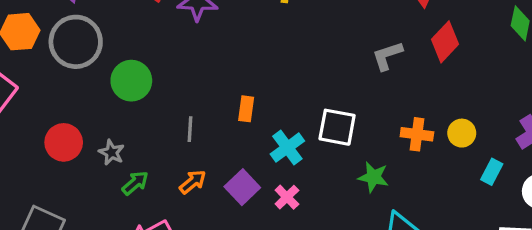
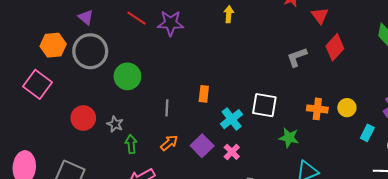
green arrow: (135, 183) -> (131, 144), turned -54

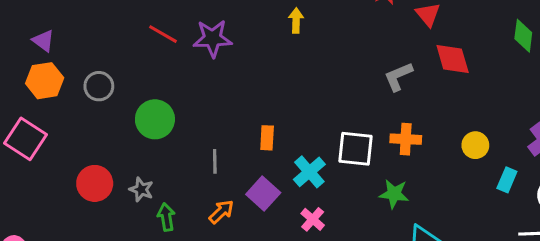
purple triangle: (86, 17) -> (43, 41), moved
red diamond: (335, 47) -> (453, 59), turned -55
gray circle: (90, 51) -> (99, 86), size x0.6
orange cross: (317, 109) -> (406, 139), moved
purple square: (202, 146) -> (263, 193), moved

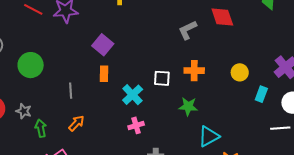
white square: (356, 149) -> (162, 78), size x0.7
purple square: (263, 193) -> (103, 45), moved
pink cross: (313, 219) -> (136, 125), turned 35

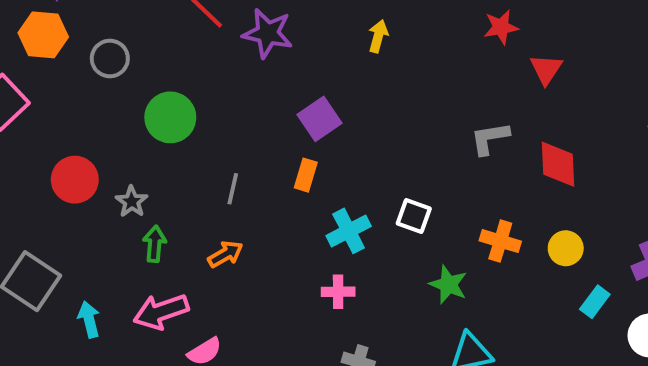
red diamond: (222, 17) -> (558, 164), moved
orange cross: (194, 71) -> (500, 241), moved

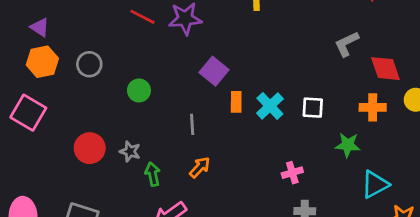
green circle: (170, 117) -> (139, 90), size x0.7
purple square: (319, 119) -> (214, 71), moved
red diamond: (558, 164) -> (385, 69), moved
cyan cross: (349, 231) -> (270, 106), moved
pink cross: (338, 292) -> (292, 173), moved

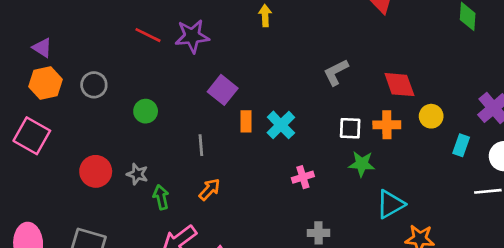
gray L-shape: (347, 44) -> (336, 72), moved
white square: (313, 108) -> (350, 128), moved
pink cross: (292, 173) -> (303, 177), moved

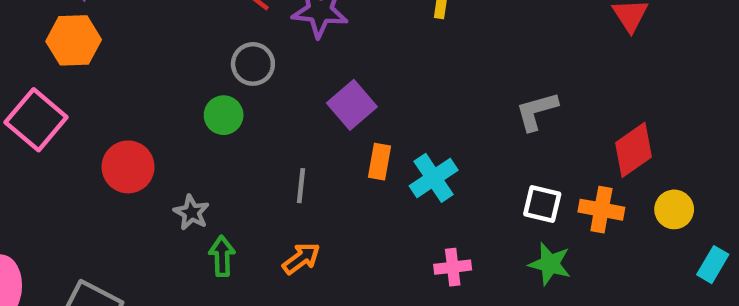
gray circle: (94, 85) -> (253, 64), moved
red diamond: (399, 85) -> (634, 150), turned 64
red circle: (96, 171) -> (128, 167), moved

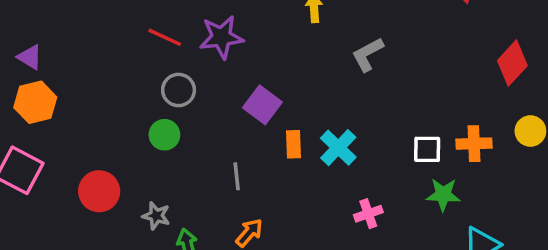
gray L-shape: (537, 111) -> (368, 54), moved
red diamond: (634, 150) -> (512, 63), moved

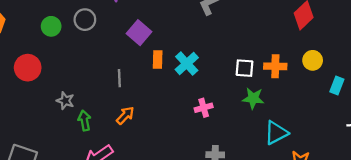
green circle: (164, 135) -> (51, 26), moved
red circle: (99, 191) -> (28, 68), moved

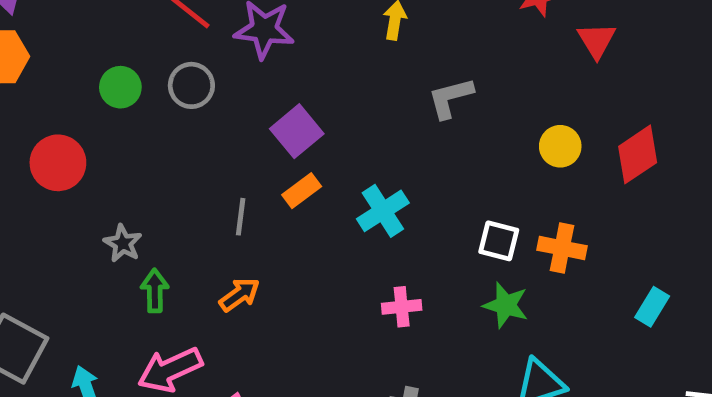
orange rectangle: (158, 59) -> (302, 191), moved, turned 42
yellow circle: (313, 60) -> (560, 146), moved
cyan rectangle: (337, 86) -> (652, 307), moved

